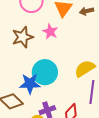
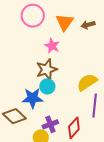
brown star: (23, 37) -> (47, 69), moved
cyan circle: (45, 72) -> (47, 86), size x0.6

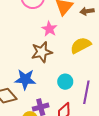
yellow semicircle: (87, 82) -> (81, 45), moved
cyan circle: (47, 86) -> (65, 82), moved

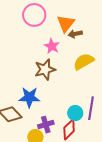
brown arrow: (87, 11) -> (75, 34), moved
cyan circle: (65, 82) -> (75, 113), moved

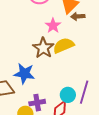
yellow semicircle: (84, 62) -> (64, 45), moved
brown star: (45, 69) -> (43, 48), turned -30

